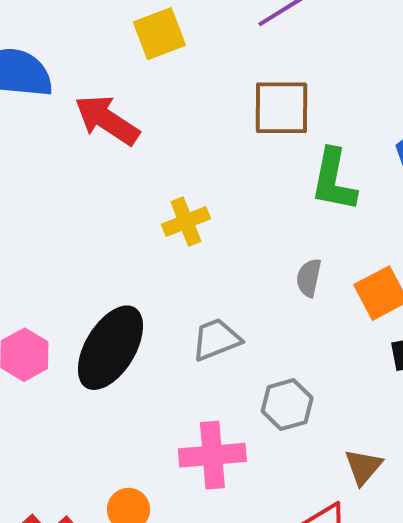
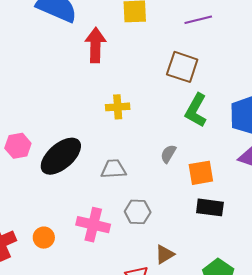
red arrow: (107, 120) -> (95, 45), turned 40

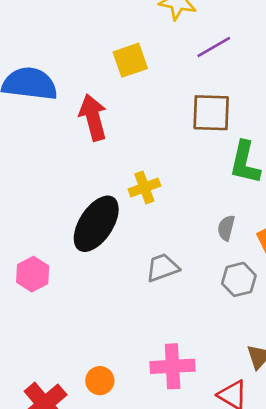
black ellipse: (61, 156) -> (96, 224), moved
gray hexagon: (138, 212) -> (239, 279), moved
pink cross: (93, 225) -> (173, 366), moved

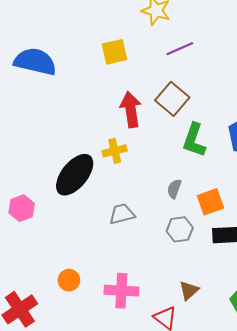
brown square: (211, 113) -> (172, 99), turned 32
red arrow: (93, 117) -> (131, 109), moved
orange circle: (100, 381) -> (69, 280), moved

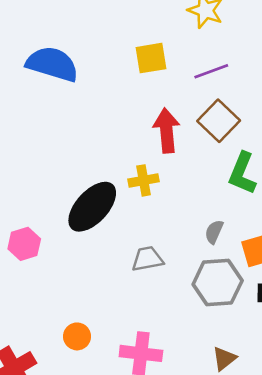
purple line: (180, 49) -> (211, 71), moved
gray hexagon: (180, 229) -> (218, 282), size x1.5

